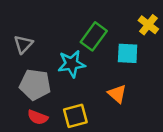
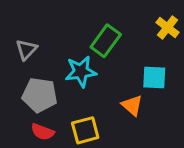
cyan square: (128, 53) -> (154, 77), moved

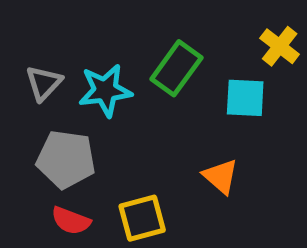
cyan star: (81, 72) -> (105, 90), moved
cyan square: (154, 77) -> (245, 98), moved

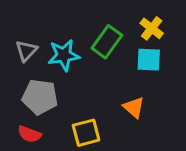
yellow cross: (280, 46) -> (152, 28), moved
red semicircle: (71, 221) -> (29, 134), moved

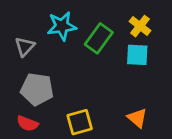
cyan star: (64, 55) -> (62, 26), moved
orange triangle: (134, 107) -> (137, 118), moved

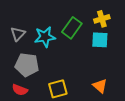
cyan star: (62, 26) -> (45, 37), moved
yellow cross: (140, 26) -> (102, 19), turned 35

